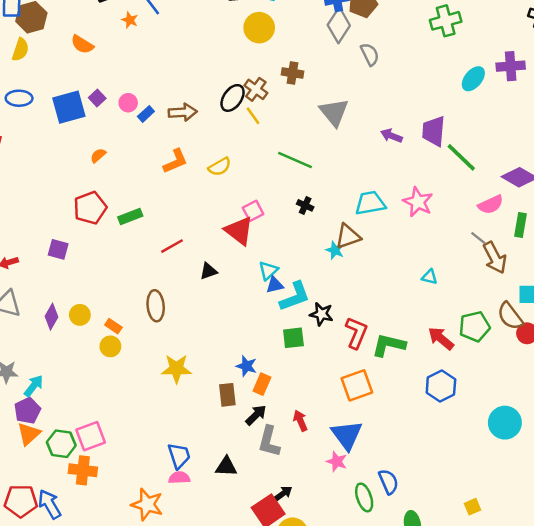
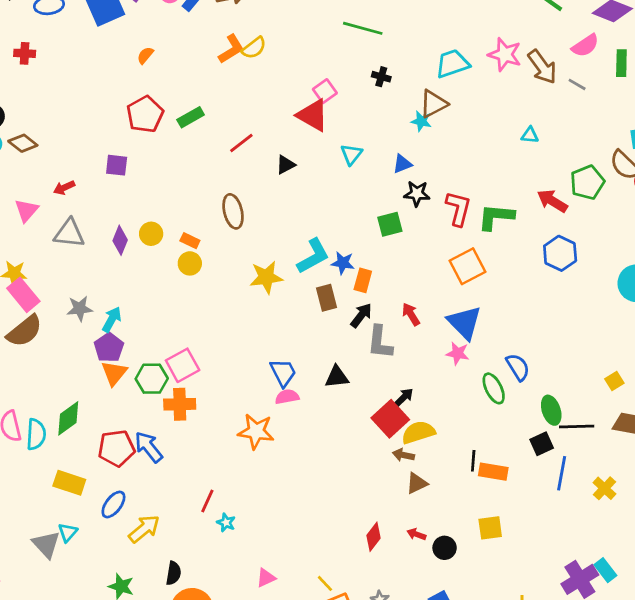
yellow semicircle: (220, 167) -> (254, 48), moved
brown arrow: (495, 258) -> (542, 67), moved
blue triangle: (275, 285) -> (402, 164), moved
cyan L-shape: (295, 297) -> (313, 256), moved

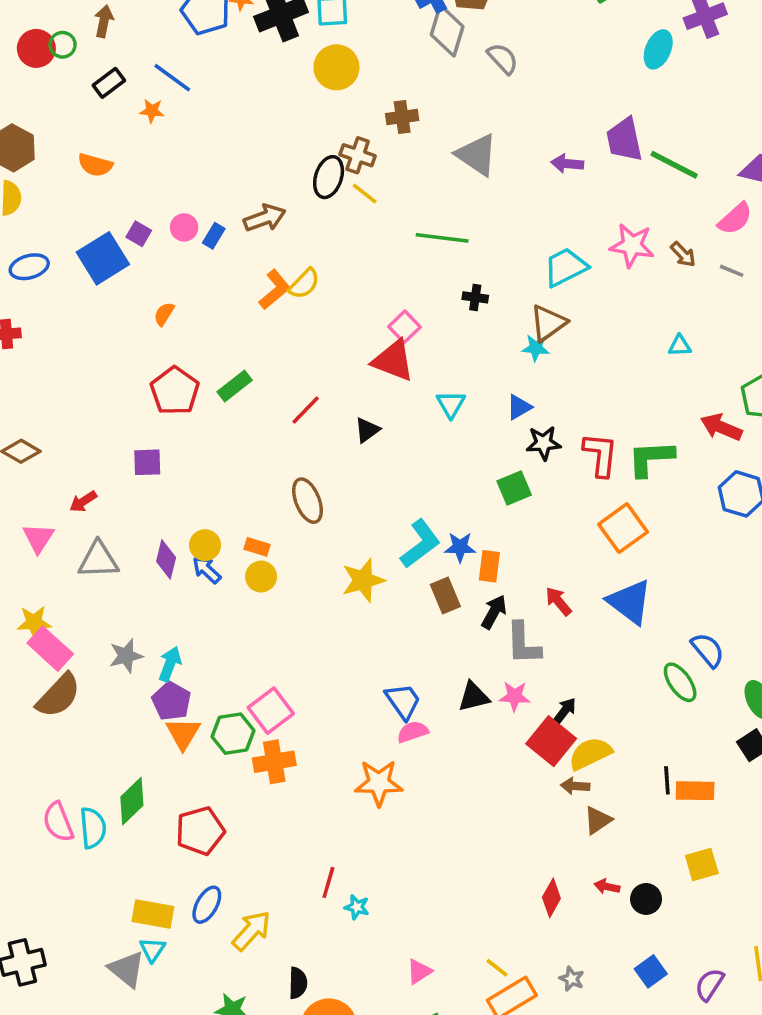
brown arrow: (542, 67) -> (683, 254), size x0.6
pink star: (458, 353) -> (515, 696), moved
blue arrow: (149, 447) -> (207, 570), moved, size x0.7
yellow rectangle: (69, 483) -> (153, 914), moved

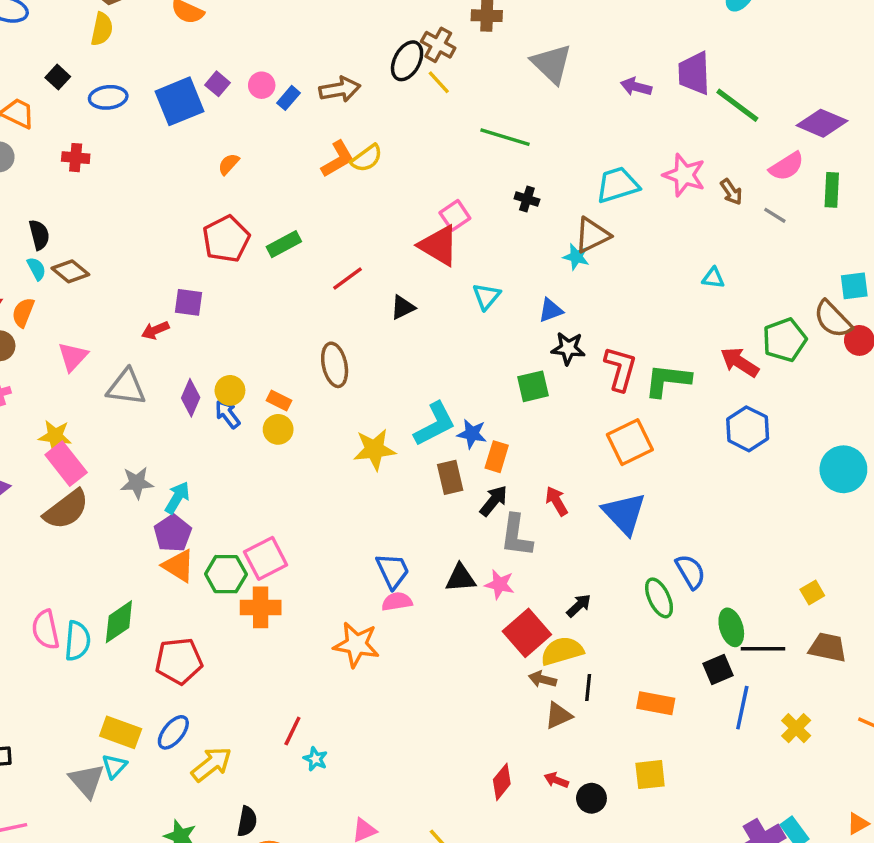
red arrow: (83, 501) -> (155, 330), moved
black arrow: (565, 711) -> (579, 606), moved
orange triangle: (183, 733) -> (179, 566), turned -39
black line: (667, 780) -> (588, 688), moved

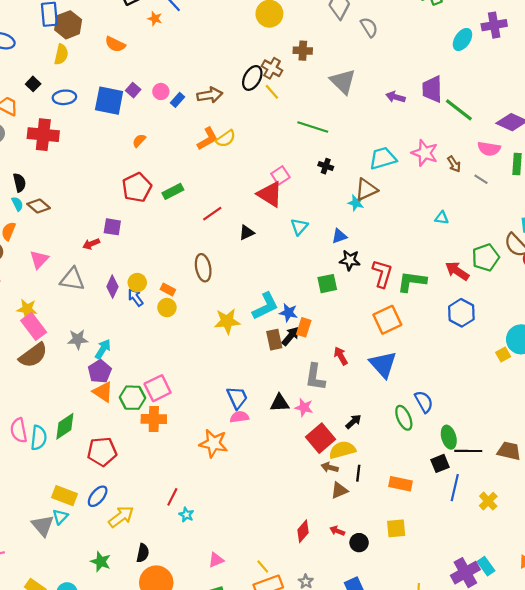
blue square: (180, 101) -> (109, 101), turned 32
red cross: (76, 158) -> (43, 135), size x1.8
pink semicircle: (787, 166) -> (489, 149), turned 40
black arrow: (494, 501) -> (290, 336), moved
yellow square: (812, 592) -> (503, 354), moved

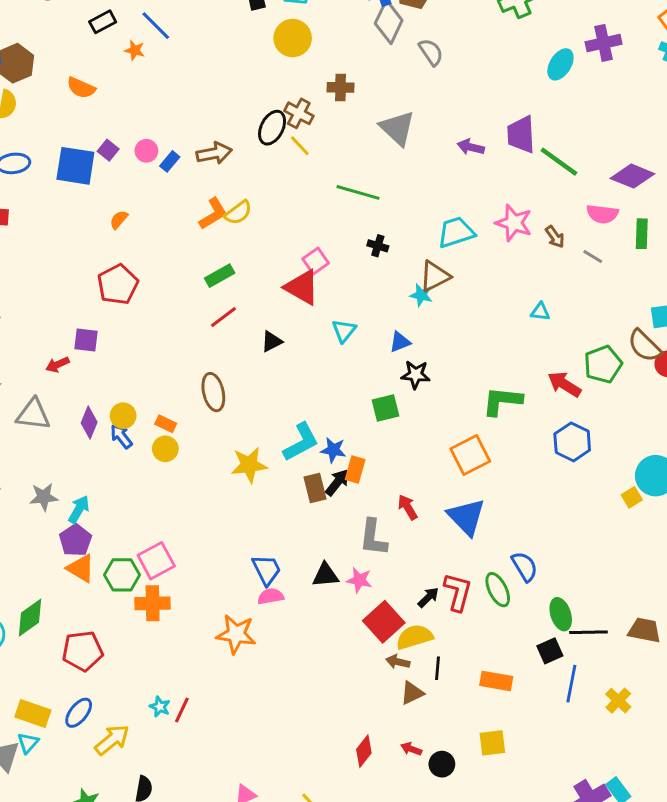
green rectangle: (173, 191) -> (220, 276), moved
red L-shape: (382, 274) -> (458, 592), moved
cyan star: (186, 515) -> (160, 707), moved

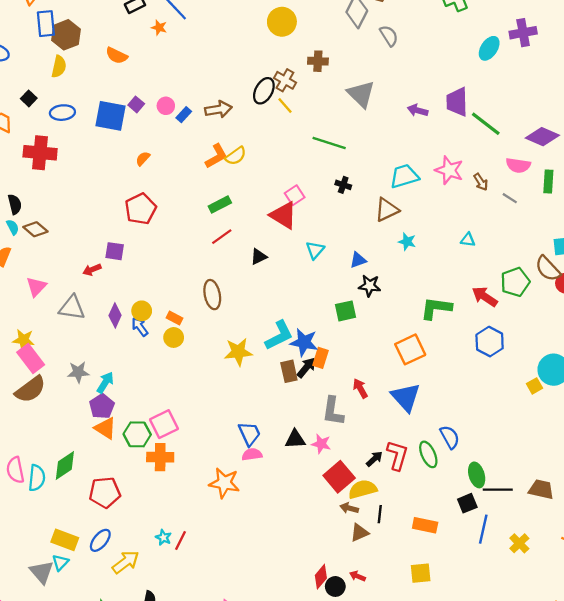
cyan star: (421, 295) -> (407, 242), moved
blue star: (333, 450) -> (304, 342), size x1.4
black circle: (442, 764) -> (335, 586), moved

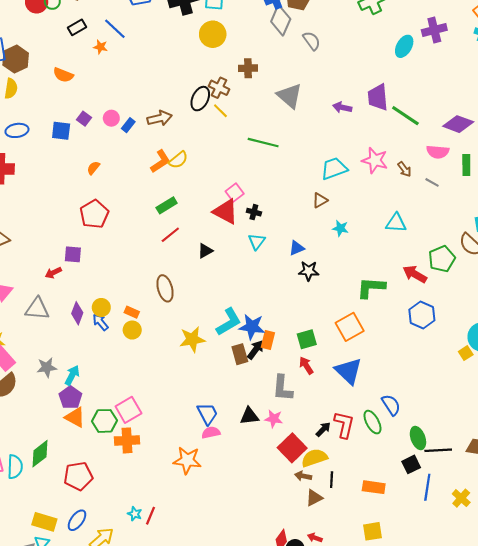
blue square: (110, 116) -> (61, 131), size x0.7
black cross: (343, 185) -> (254, 212), moved
brown triangle: (387, 210) -> (320, 200), size x0.7
cyan triangle: (468, 240) -> (396, 223), size x1.5
green square: (346, 311) -> (307, 339), moved

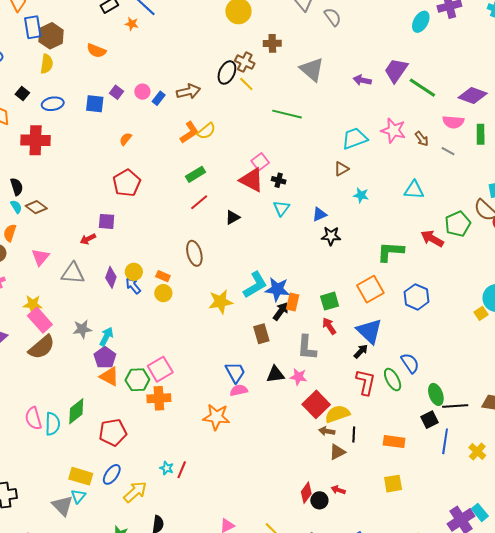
purple trapezoid: (378, 97) -> (396, 70), turned 40
blue hexagon: (422, 315) -> (417, 297), moved
brown rectangle: (240, 354) -> (261, 334), moved
black arrow: (323, 429) -> (361, 351), moved

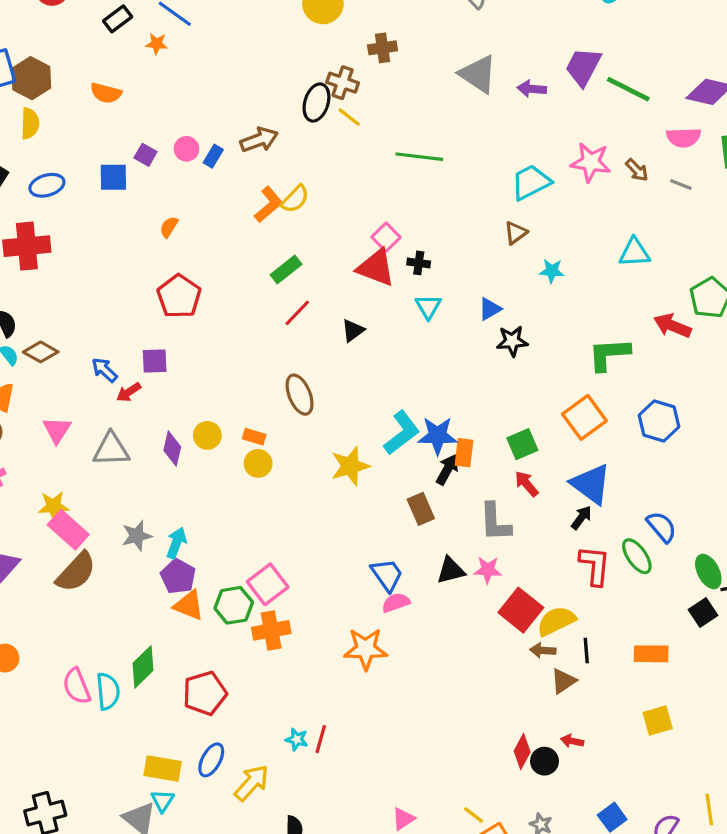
gray triangle: (312, 69) -> (478, 74), moved
blue arrow: (133, 286) -> (104, 370), moved

